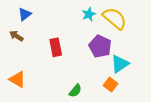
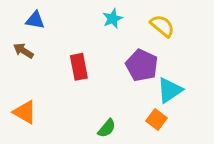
blue triangle: (25, 14) -> (35, 20), turned 48
cyan star: (89, 14) -> (113, 19), moved
yellow semicircle: (115, 18) -> (162, 26), size x0.7

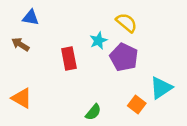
cyan star: (113, 19) -> (98, 41), moved
yellow semicircle: (162, 26) -> (126, 23), moved
cyan triangle: (170, 90) -> (161, 88), moved

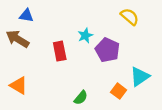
yellow semicircle: (126, 23) -> (130, 17), moved
brown arrow: (20, 44) -> (18, 39), size x1.5

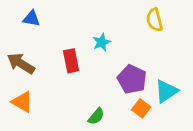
yellow semicircle: (130, 17) -> (154, 20), turned -144
brown arrow: (18, 39) -> (21, 63), moved
purple pentagon: (107, 50) -> (132, 79), moved

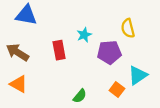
blue triangle: (31, 18) -> (26, 15), size x1.5
yellow semicircle: (154, 20) -> (128, 28), moved
purple pentagon: (132, 79) -> (109, 52), moved, turned -30

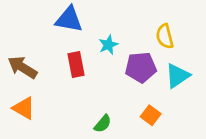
blue triangle: (26, 15) -> (69, 19), moved
cyan triangle: (138, 75) -> (177, 76), moved

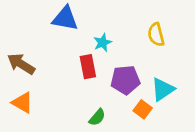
red rectangle: (76, 64) -> (88, 67), moved
purple pentagon: (141, 67) -> (125, 80), moved
cyan triangle: (177, 76) -> (163, 89), moved

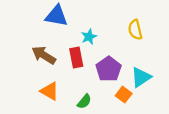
brown arrow: (21, 64) -> (44, 55), moved
purple pentagon: (125, 80) -> (109, 69), turned -30
orange triangle: (22, 103) -> (50, 91), moved

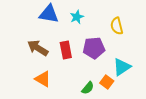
cyan star: (89, 37) -> (77, 17), moved
purple pentagon: (109, 69) -> (94, 48), moved, turned 30
green semicircle: (84, 102) -> (88, 88), moved

